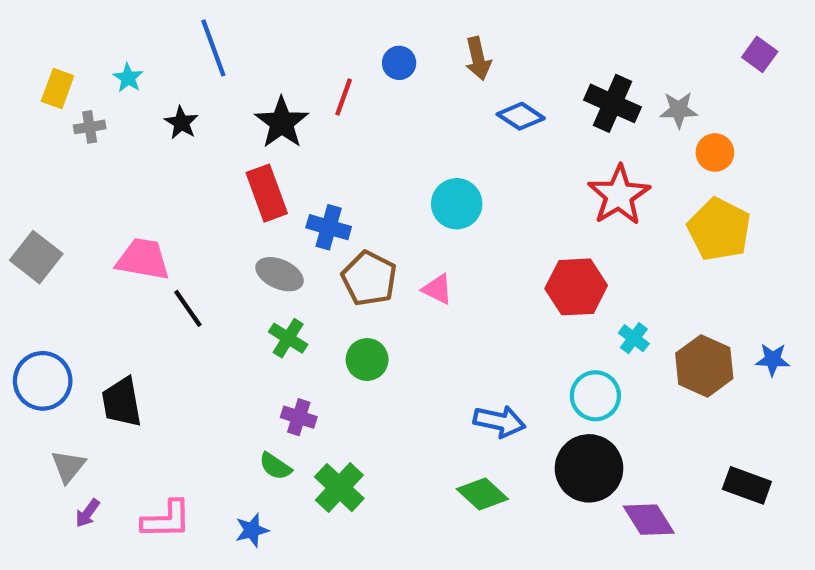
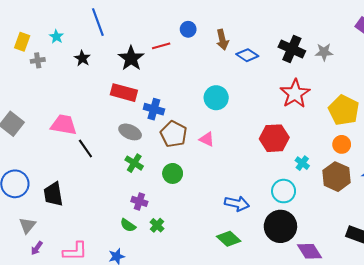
brown arrow: (478, 59) -> (222, 40), moved
red line: (344, 97) -> (161, 46), turned 54
orange circle: (715, 153) -> (342, 144), moved
red rectangle: (267, 193) -> (124, 93), turned -55
green cross: (339, 488) -> (157, 225), moved, size x0.6

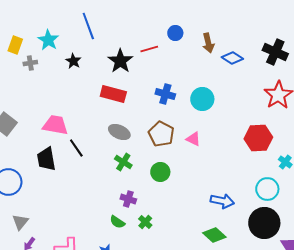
cyan star: (56, 37) -> (48, 40), size x1.5
blue cross: (154, 109) -> (165, 94), moved
black trapezoid: (53, 194) -> (46, 159), moved

